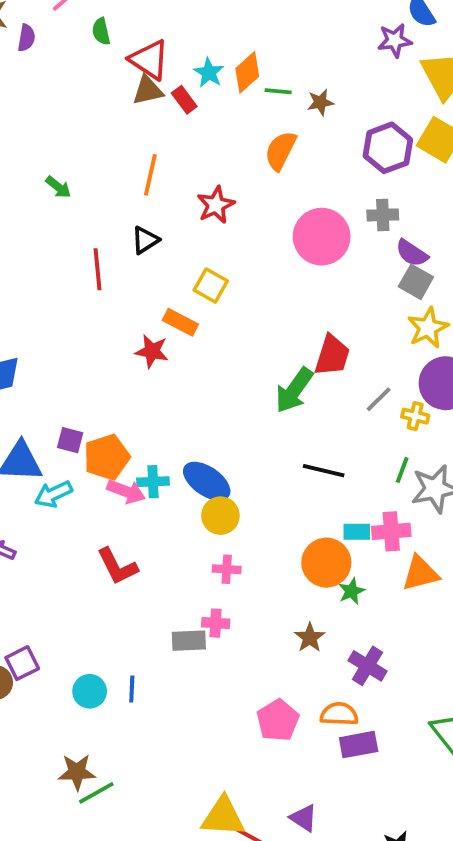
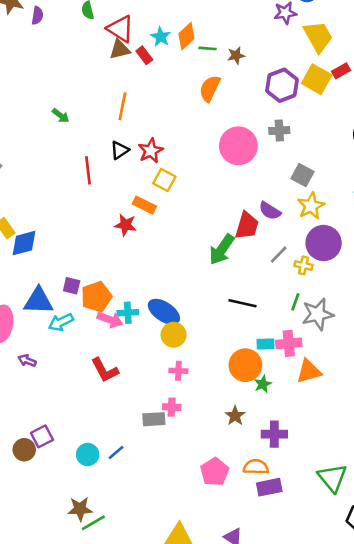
red star: (216, 205) -> (151, 151), moved
purple semicircle: (412, 253) -> (270, 211), moved
purple cross: (368, 666) -> (274, 434), turned -30
blue line: (132, 689) -> (116, 452), turned 48

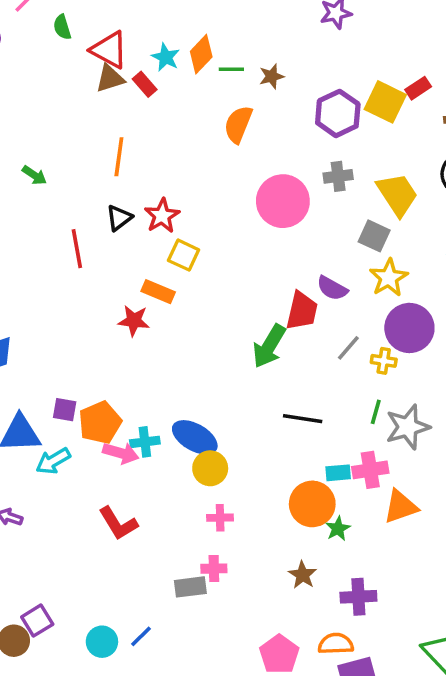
yellow trapezoid: (318, 37) -> (397, 194), moved

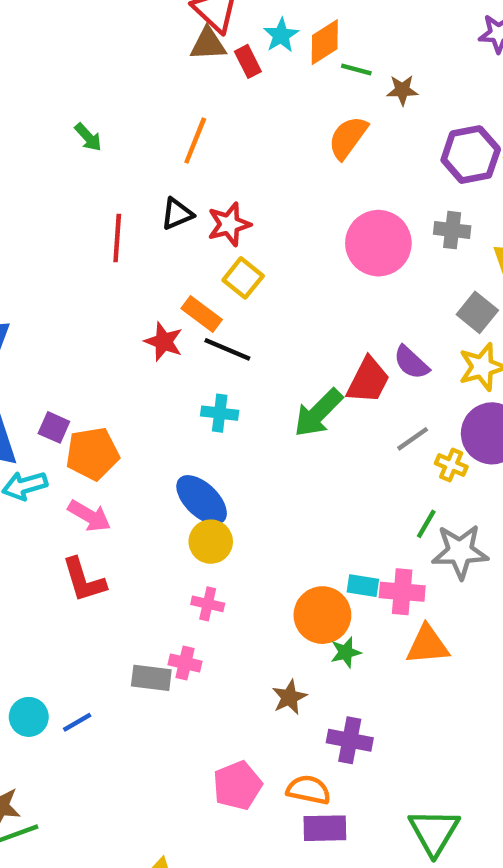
black line: (303, 419) -> (227, 349), moved
cyan cross: (145, 442) -> (220, 413), moved
pink arrow: (121, 453) -> (89, 516), moved

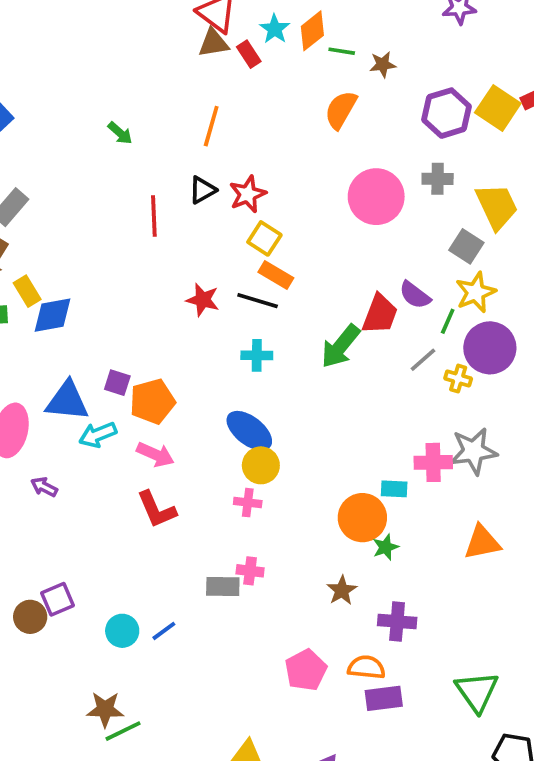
orange rectangle: (202, 314) -> (276, 275), moved
green line: (426, 524) -> (448, 321), moved
pink cross: (402, 592) -> (433, 462), moved
pink cross: (208, 604) -> (248, 503), moved
orange triangle: (427, 645) -> (482, 542), moved

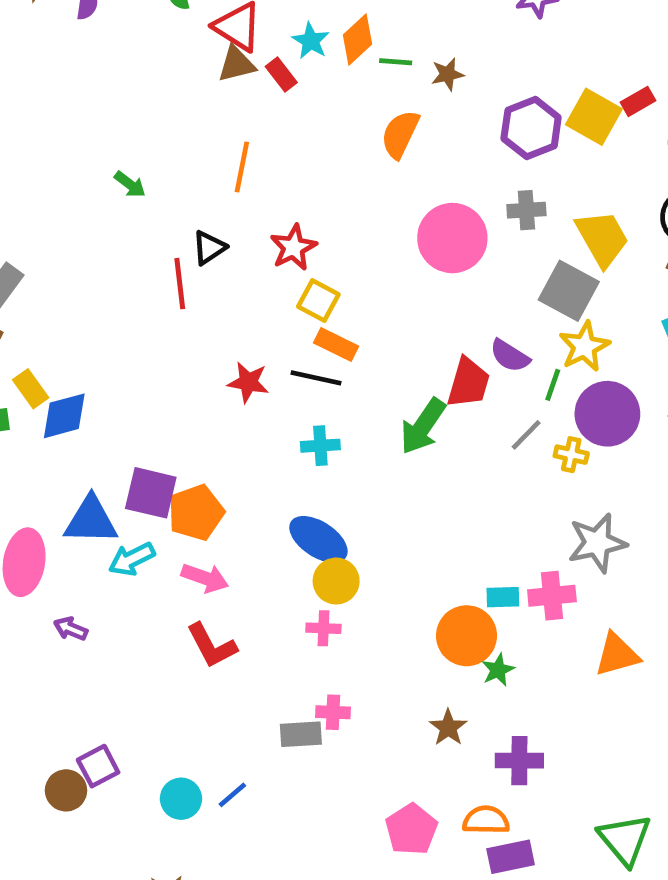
black triangle: (202, 190) -> (209, 248), moved
gray square: (466, 246) -> (569, 291), size x1.4
purple square: (117, 383) -> (151, 493), size x1.6
pink cross: (433, 462) -> (552, 596), moved

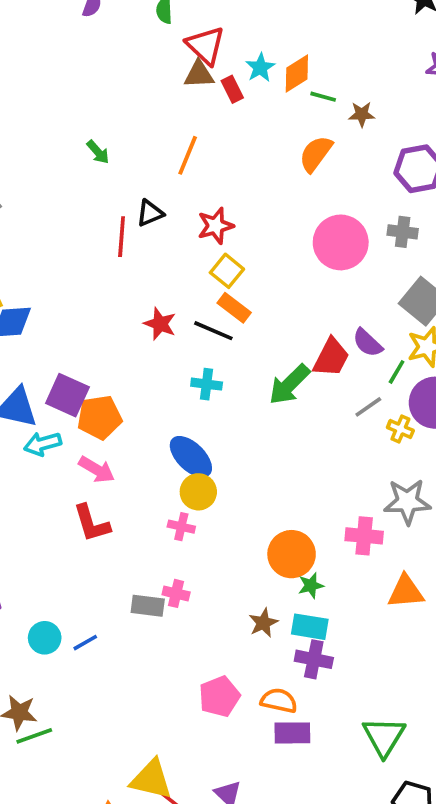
cyan rectangle: (503, 597) -> (310, 627), moved, size x1.4

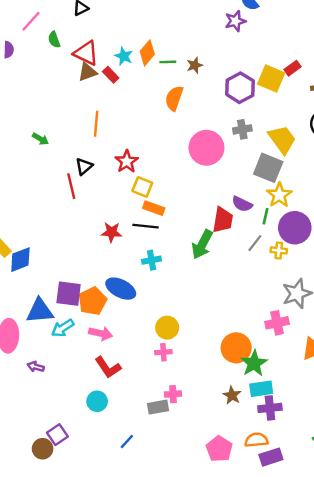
blue ellipse: (191, 457) -> (121, 289), moved
green star: (311, 585) -> (254, 363), size x1.6
cyan circle: (45, 638) -> (97, 401), moved

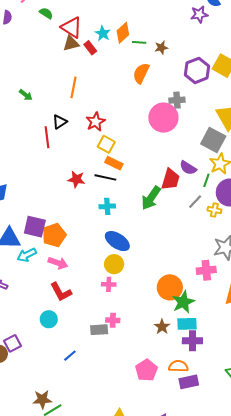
green semicircle: (54, 40) -> (46, 13), turned 136
gray cross: (242, 129) -> (177, 100), moved
blue ellipse: (121, 289) -> (117, 241), moved

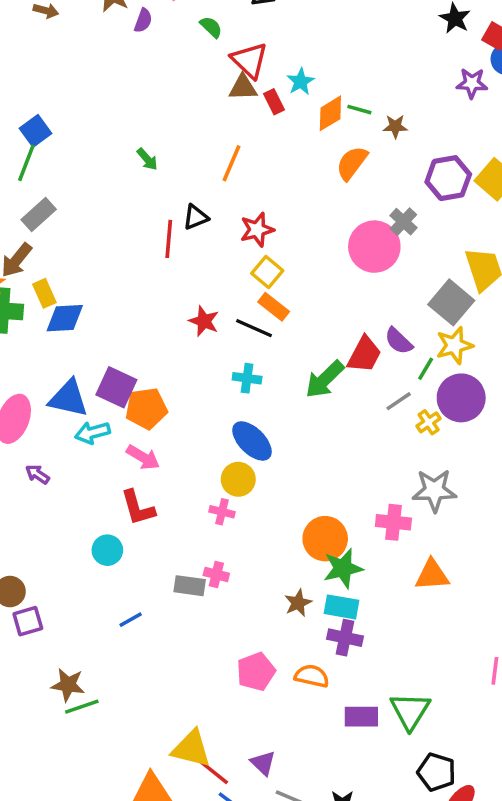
orange diamond: (123, 33) -> (330, 113), moved
gray cross: (177, 100) -> (403, 222), turned 35
yellow cross: (214, 210) -> (429, 422), turned 32
purple square: (12, 343) -> (28, 621), moved
purple rectangle: (189, 382) -> (361, 717), moved

